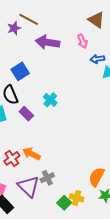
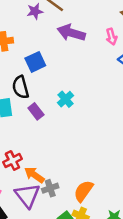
orange arrow: (31, 154) -> (34, 175), moved
orange semicircle: (97, 177) -> (83, 191), moved

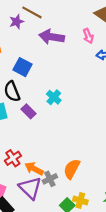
blue square: (35, 62) -> (23, 67), turned -30
orange semicircle: (83, 191) -> (72, 169), moved

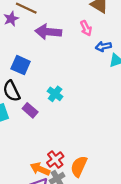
red cross: (13, 158) -> (55, 159), moved

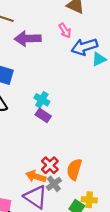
blue arrow: (103, 46) -> (84, 47), size x1.6
purple rectangle: (30, 110) -> (43, 115), moved

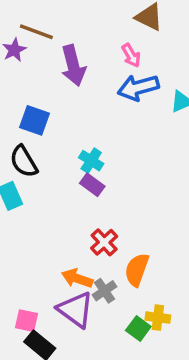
purple arrow: (28, 39) -> (73, 66), turned -105
blue arrow: (84, 47) -> (138, 88), moved
red cross: (50, 165) -> (104, 242), moved

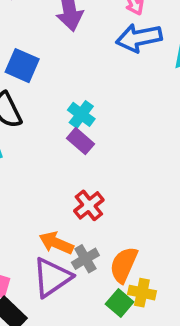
orange semicircle: (137, 270) -> (124, 265), moved
purple triangle: (76, 310) -> (52, 277), turned 45

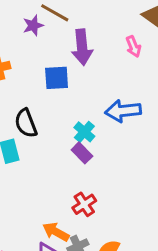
blue arrow: (139, 38) -> (123, 111), moved
blue square: (22, 66) -> (57, 78), moved, turned -32

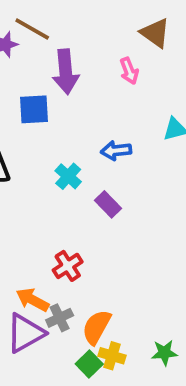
blue arrow: (123, 111) -> (116, 151), size x0.7
purple rectangle: (82, 153) -> (108, 204), moved

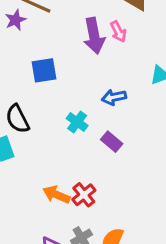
purple arrow: (66, 72) -> (94, 36), moved
orange arrow: (32, 300) -> (56, 195), moved

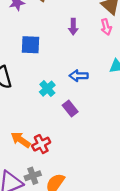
pink arrow: (118, 31) -> (106, 27), moved
purple arrow: (94, 36) -> (73, 27), size x0.6

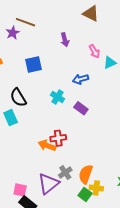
pink arrow: (106, 27) -> (94, 51), moved
red cross: (41, 144) -> (58, 138), moved, turned 35

